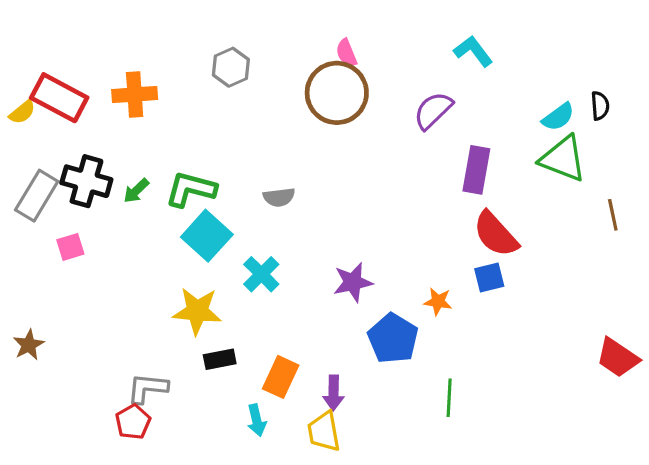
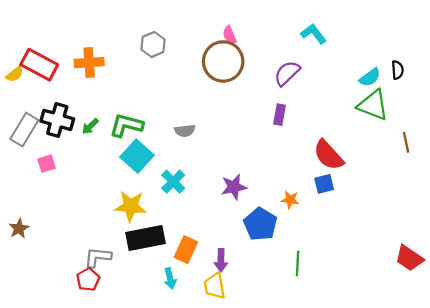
purple rectangle: (476, 170) -> (280, 115), moved, size x0.7
red trapezoid: (618, 358) -> (409, 258), moved
black rectangle: (220, 359) -> (146, 238), size x1.8

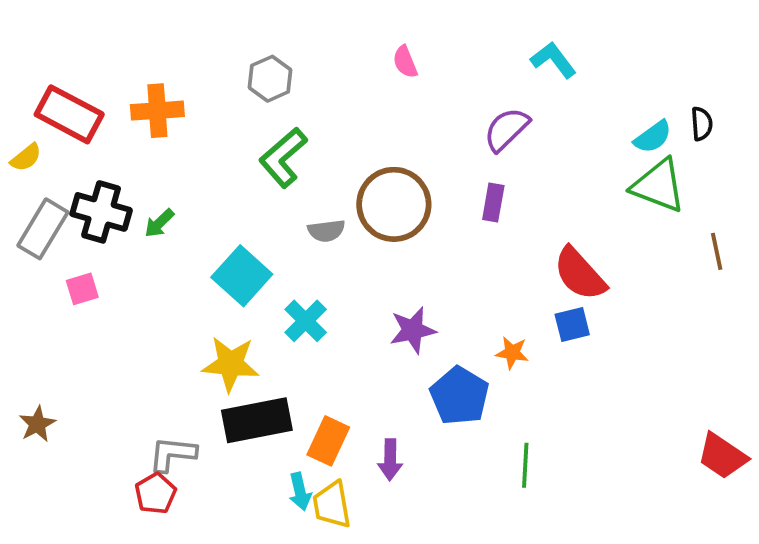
brown circle: (223, 61) -> (394, 204), moved
yellow semicircle: (15, 74) -> (26, 158), moved
green L-shape: (126, 125) -> (283, 158), moved, turned -56
brown star: (19, 228) -> (37, 424), moved
yellow trapezoid: (215, 286) -> (332, 505), moved

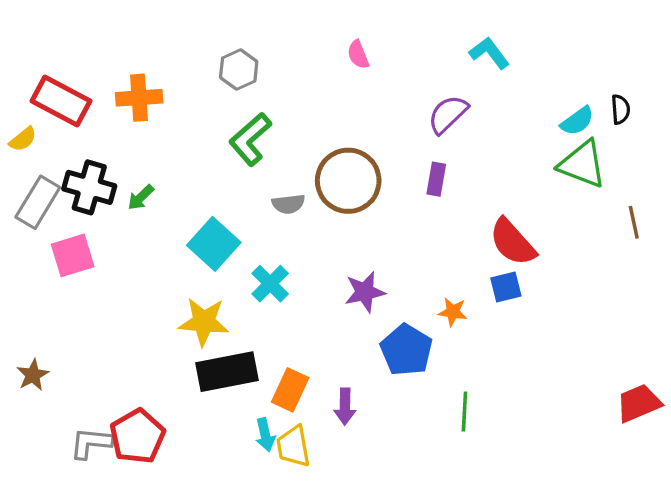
pink square: (82, 289) -> (73, 255), size x1.5
gray L-shape: (172, 454) -> (91, 443), moved
red trapezoid: (722, 456) -> (639, 403), turned 123
red pentagon: (156, 493) -> (137, 436), size x1.5

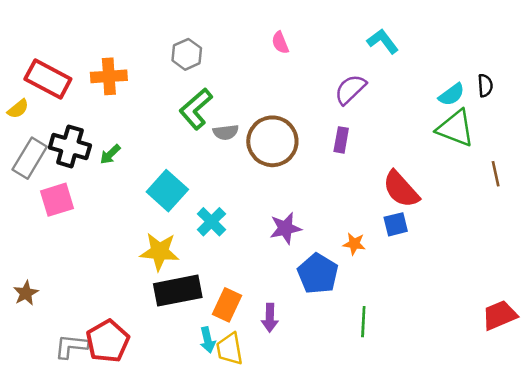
gray semicircle: (288, 204) -> (226, 132), moved

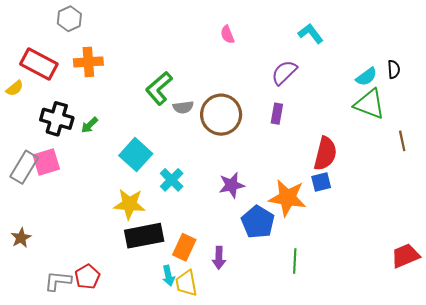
gray hexagon: (187, 54) -> (69, 19), moved
gray rectangle: (30, 158) -> (24, 167), moved
red semicircle: (401, 189) -> (325, 154), turned -124
orange star: (354, 244) -> (287, 198), size x2.0
red pentagon: (108, 341) -> (87, 277), size x0.7

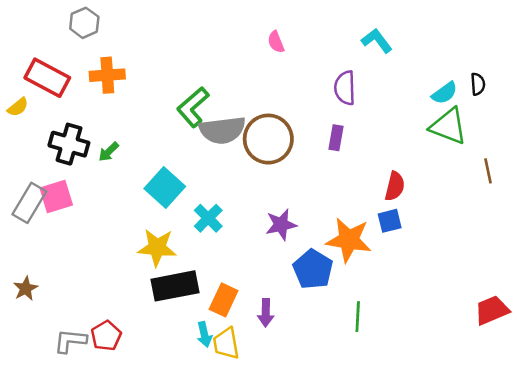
purple semicircle: (284, 72) -> (345, 88), turned -48
gray semicircle: (183, 107) -> (222, 130), size x1.8
red semicircle: (325, 154) -> (395, 186), size x0.7

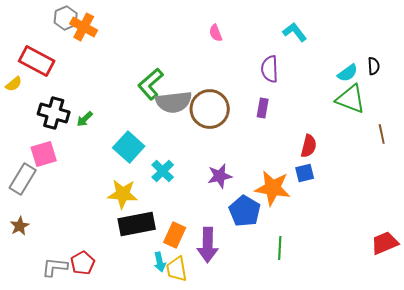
orange cross: (107, 75) -> (84, 27), moved, turned 32
gray rectangle: (29, 203) -> (23, 179), moved
purple arrow: (266, 313) -> (208, 245), size x1.6

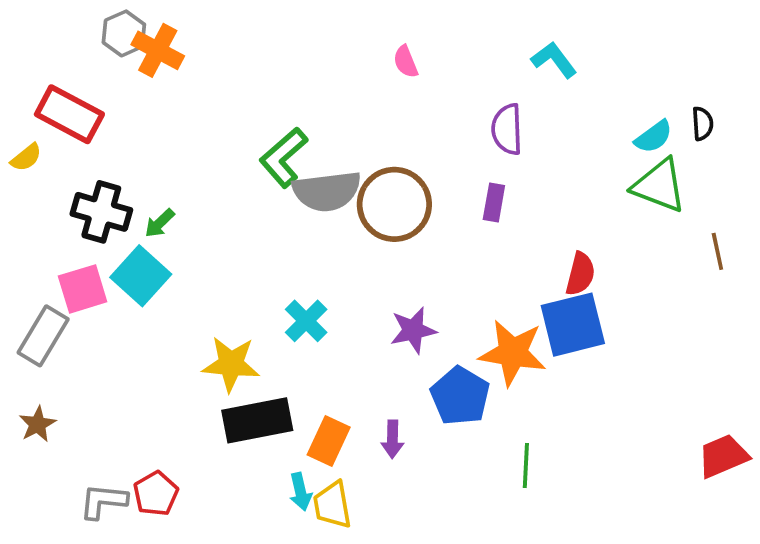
cyan square: (129, 147) -> (141, 276), moved
blue square: (305, 173) -> (573, 325), size x1.8
purple arrow: (208, 245) -> (392, 439), moved, size x0.6

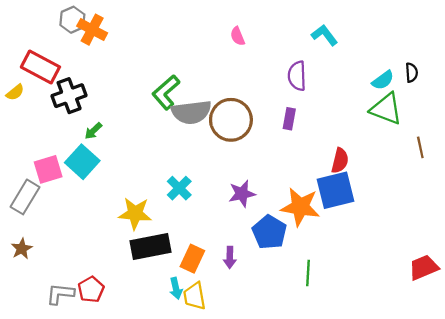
black cross: (101, 212) -> (69, 96), moved, turned -36

